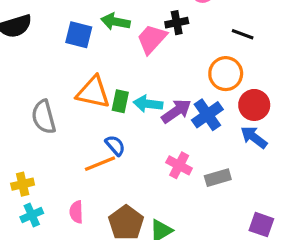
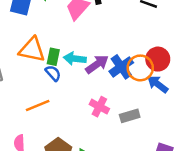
orange circle: (226, 74) -> (140, 68), moved
blue semicircle: (115, 145) -> (53, 73), moved

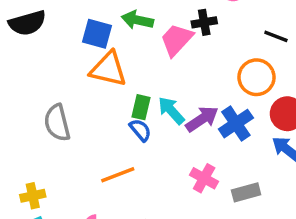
orange triangle: (32, 50) -> (108, 69), moved
cyan arrow: (75, 59) -> (171, 110), turned 40
orange circle: (140, 68) -> (256, 77), moved

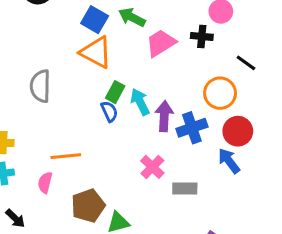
black cross: (204, 22) -> (202, 36), moved
purple arrow: (202, 119) -> (164, 116), turned -68
orange line: (118, 175) -> (66, 156), moved

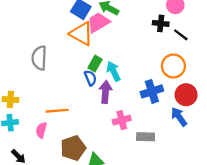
pink trapezoid: (161, 43) -> (98, 22), moved
black line: (246, 63) -> (181, 35), moved
purple arrow: (164, 116) -> (105, 92), moved
pink cross: (152, 167) -> (122, 120), turned 30

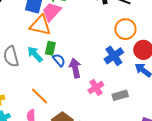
green rectangle: (95, 64) -> (50, 48), moved
cyan arrow: (113, 71) -> (35, 54), moved
orange line: (57, 111) -> (40, 96), turned 66

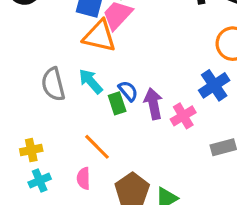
green rectangle: (50, 48) -> (117, 103), moved, turned -32
pink cross: (96, 87) -> (183, 116), moved

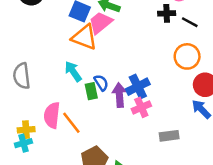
gray semicircle: (53, 84) -> (22, 76), moved
blue cross: (214, 85) -> (138, 87), moved
yellow cross: (31, 150) -> (26, 130), moved
pink semicircle: (84, 178) -> (52, 115), moved, size x1.5

